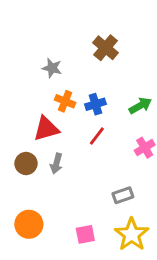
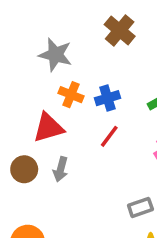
gray star: (52, 68) -> (55, 55), size x1.4

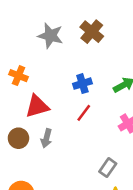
gray star: (55, 55) -> (50, 36), moved
orange cross: (71, 95) -> (18, 76), moved
gray rectangle: (140, 207) -> (108, 168), turned -36

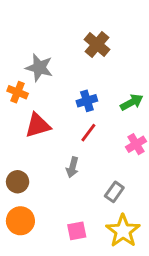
gray star: (50, 36) -> (39, 68), moved
brown circle: (18, 138) -> (18, 182), moved
gray arrow: (46, 138) -> (72, 167), moved

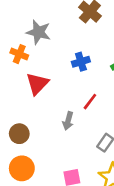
red triangle: (38, 125) -> (37, 84), turned -30
red line: (88, 133) -> (90, 102), moved

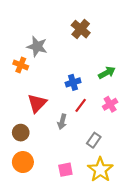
blue cross: (81, 62) -> (73, 82), moved
red triangle: (37, 84) -> (37, 103), moved

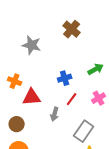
orange cross: (21, 65) -> (15, 81), moved
red triangle: (37, 103) -> (32, 97), turned 42
gray rectangle: (94, 140) -> (84, 131), size x1.5

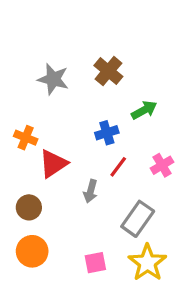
brown cross: (72, 29) -> (108, 71), moved
green arrow: (96, 69) -> (144, 110), moved
red triangle: (32, 97) -> (53, 164), turned -30

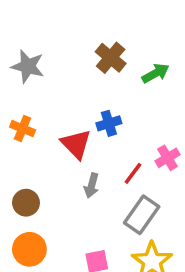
gray star: (53, 79) -> (28, 66), moved
green arrow: (144, 110) -> (155, 73), moved
red triangle: (53, 164) -> (76, 144), moved, turned -40
red line: (118, 167) -> (133, 173), moved

